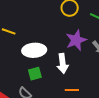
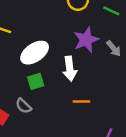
white ellipse: (34, 50) -> (35, 53), turned -30

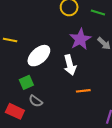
green square: (36, 81) -> (26, 82), moved

